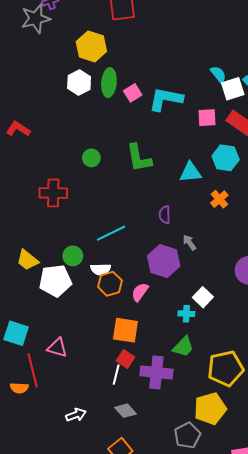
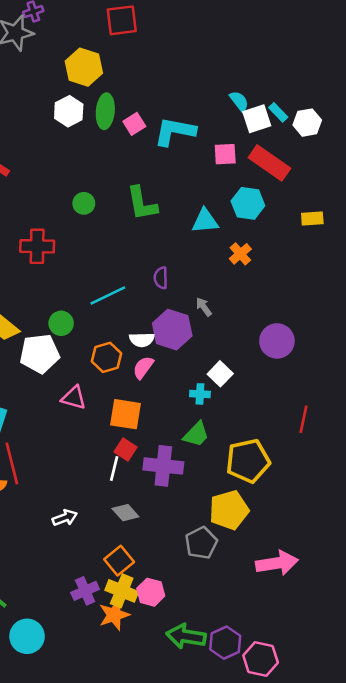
purple semicircle: (165, 215) -> (161, 278), moved
white semicircle: (101, 269) -> (142, 340), moved
pink triangle: (57, 348) -> (74, 398), moved

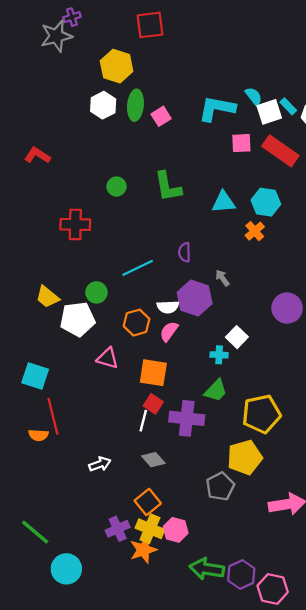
cyan L-shape: (175, 131) -> (217, 109), moved
cyan hexagon: (248, 203) -> (266, 202), moved

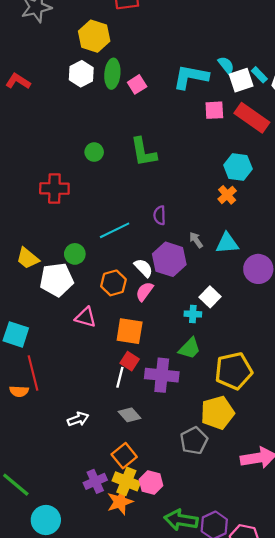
red L-shape: (37, 155) -> (18, 81), moved
cyan triangle: (224, 202) -> (227, 243), moved
white semicircle: (168, 307) -> (143, 268), turned -132

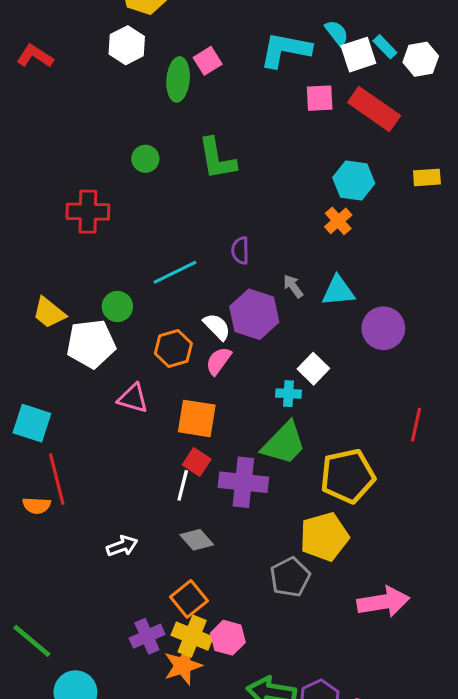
green ellipse: (112, 74) -> (178, 79), moved
green trapezoid: (190, 348) -> (284, 443), size x1.4

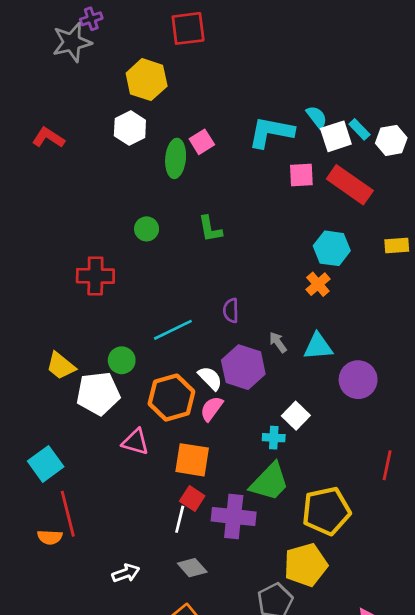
green L-shape: (217, 159) -> (210, 229), size x0.7
orange hexagon: (173, 348) -> (171, 398), size x1.4
cyan square: (32, 423) -> (46, 464), turned 36

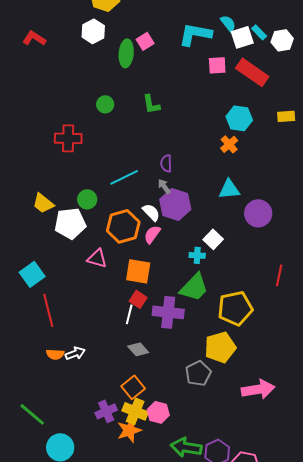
gray arrow: (278, 342) -> (164, 186), moved
orange semicircle: (50, 537) -> (55, 354), moved
white arrow: (126, 573) -> (75, 353), moved

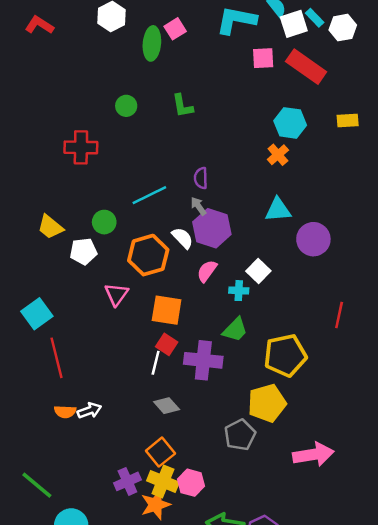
white pentagon: (70, 223) -> (83, 251), size x0.7
pink semicircle: (152, 234) -> (207, 271), moved
pink triangle: (97, 258) -> (116, 294), turned 50
green trapezoid: (194, 287) -> (235, 330), size x0.7

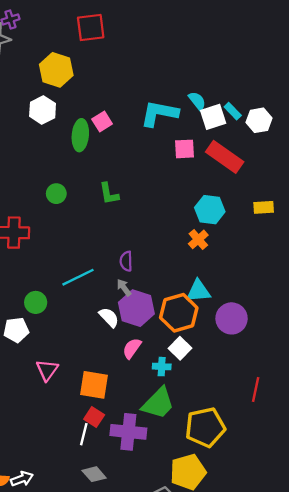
orange hexagon: (148, 255) -> (179, 313), moved
green trapezoid: (235, 330) -> (158, 403), size x1.4

